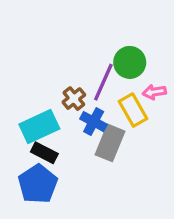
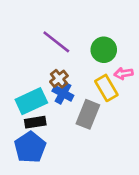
purple line: (103, 82) -> (56, 42), moved, turned -76
blue cross: (94, 122) -> (63, 93), moved
black rectangle: (44, 153) -> (35, 122), turned -36

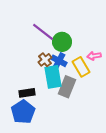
green circle: (104, 50) -> (62, 42), moved
blue cross: (63, 93) -> (59, 61), moved
cyan rectangle: (31, 101) -> (53, 77), moved, turned -75

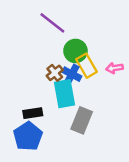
purple line: (43, 32) -> (52, 23), moved
yellow rectangle: (81, 67) -> (86, 66), moved
gray rectangle: (67, 87) -> (82, 120), moved

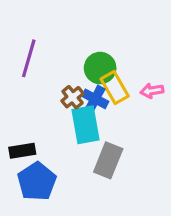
purple line: (52, 23) -> (29, 58), moved, turned 68
black rectangle: (33, 113) -> (22, 151), moved

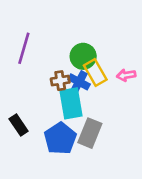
brown cross: (73, 97) -> (60, 81), turned 30
black rectangle: (22, 151) -> (19, 125), turned 65
blue pentagon: (37, 182) -> (60, 138), moved

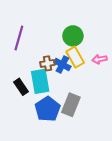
green circle: (83, 56) -> (73, 36), moved
cyan rectangle: (71, 103) -> (40, 81), moved
black rectangle: (19, 125) -> (21, 87), moved

